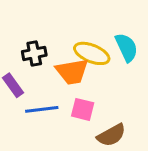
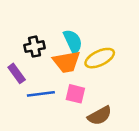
cyan semicircle: (127, 47) -> (73, 41), moved
yellow ellipse: (92, 53) -> (100, 58), moved, turned -48

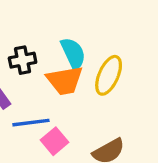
yellow ellipse: (100, 58) -> (109, 75), turned -40
pink square: (75, 94) -> (55, 141), moved, turned 36

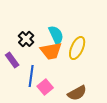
black cross: (23, 60) -> (26, 39), turned -35
blue line: (31, 123) -> (31, 76), turned -75

